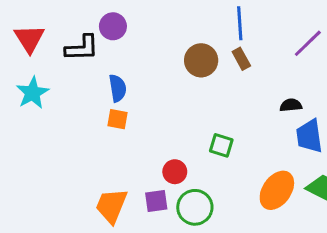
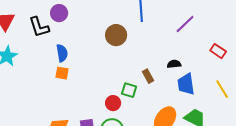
black L-shape: (82, 48) -> (39, 27), turned 75
brown rectangle: (241, 59) -> (148, 76), moved
red circle: (175, 172) -> (113, 103), moved

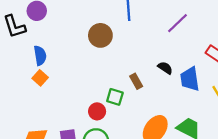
black semicircle: (174, 64) -> (165, 68), turned 40
orange square: (62, 73) -> (40, 78), turned 32
blue trapezoid: (186, 84) -> (190, 79), moved

